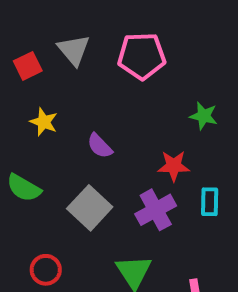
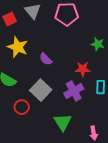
yellow star: (44, 122) -> (18, 47), size x1.5
red circle: (46, 270) -> (22, 107), moved

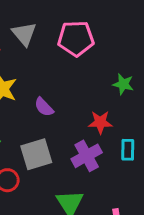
gray square: (41, 90) -> (36, 154), turned 30

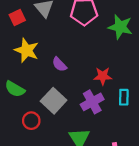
green star: (123, 84) -> (120, 27), moved, size x1.5
gray square: (36, 154) -> (54, 101), turned -30

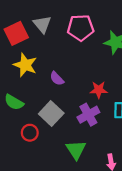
red square: (17, 18) -> (16, 33), size x1.5

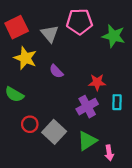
gray triangle: (42, 24) -> (50, 34), moved
gray square: (51, 114) -> (54, 132), moved
green triangle: (76, 150) -> (87, 141), moved, turned 30

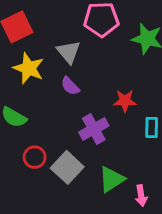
gray triangle: (50, 34) -> (69, 52), moved
purple cross: (87, 107) -> (94, 129), moved

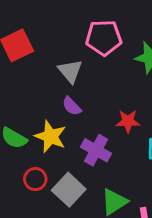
yellow star: (29, 68) -> (50, 137), moved
purple cross: (94, 129) -> (96, 150), turned -32

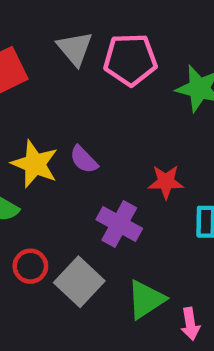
gray triangle: (70, 71) -> (75, 48), moved
yellow star: (50, 137) -> (35, 164), moved

